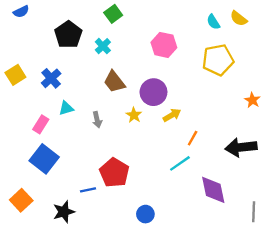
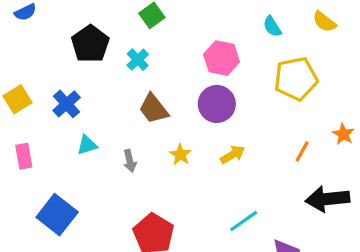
cyan semicircle: (213, 22) -> (272, 26), moved
purple circle: (153, 92) -> (217, 104), moved
pink rectangle: (41, 124) -> (24, 156), moved, turned -42
orange line: (193, 138) -> (302, 151), moved

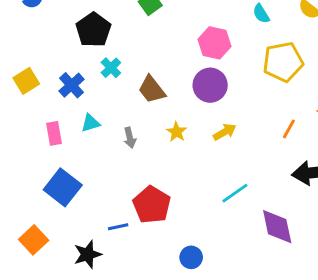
cyan cross: (138, 60) -> (111, 68), moved
pink rectangle: (24, 156) -> (54, 133), moved

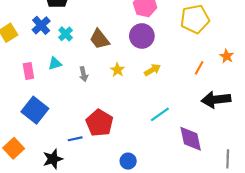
cyan cross: (111, 68) -> (66, 34), moved
blue cross: (71, 85) -> (41, 25), moved

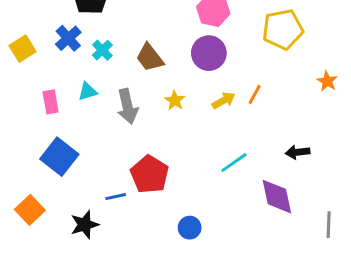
orange line: (199, 68) -> (255, 95), moved
gray arrow: (84, 74) -> (127, 106), size x1.6
black arrow: (216, 100) -> (298, 152), moved, size x0.6

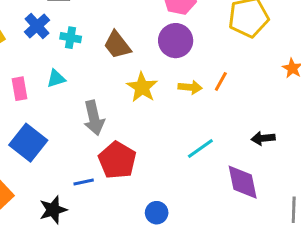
cyan cross: (102, 50) -> (71, 38), turned -36
yellow star: (175, 100) -> (142, 87), size x1.5
yellow arrow: (224, 100) -> (190, 87), turned 35
gray arrow: (127, 106) -> (94, 118), moved

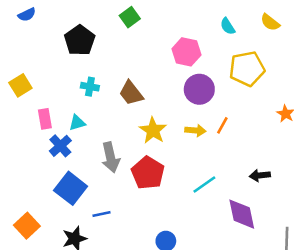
blue cross: (37, 26) -> (60, 146), moved
purple circle: (176, 41) -> (199, 89), moved
pink rectangle: (20, 89) -> (45, 119), moved
blue square: (28, 143) -> (71, 188), moved
red pentagon: (117, 160) -> (148, 173), moved

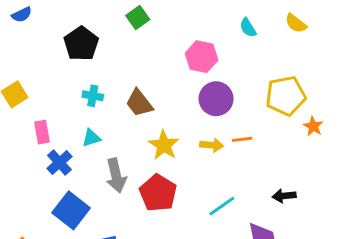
yellow pentagon: (247, 69) -> (286, 96), moved
cyan triangle: (77, 123) -> (91, 138), moved
orange line: (222, 125) -> (242, 139), turned 54

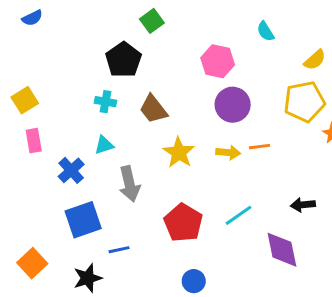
yellow semicircle: (296, 23) -> (315, 60), moved, turned -80
black pentagon: (81, 44) -> (123, 60), moved
pink rectangle: (42, 132) -> (34, 141), moved
red pentagon: (158, 193) -> (183, 223), moved
blue square: (71, 210) -> (83, 220), turned 33

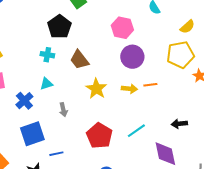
gray arrow: (129, 184) -> (63, 110), size x0.6

